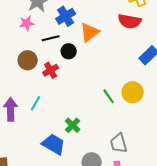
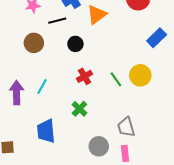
black circle: (69, 51) -> (75, 44), moved
red cross: (51, 70) -> (85, 76), moved
blue trapezoid: (54, 144) -> (46, 131), moved, turned -125

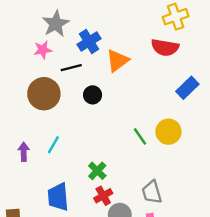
brown circle: (34, 43) -> (44, 94), size x1.4
red cross: (85, 76) -> (103, 196), moved
purple arrow: (17, 93) -> (24, 152), size x0.7

